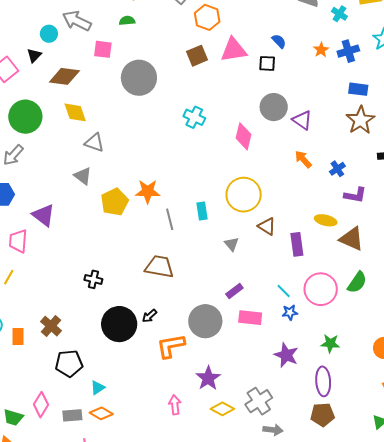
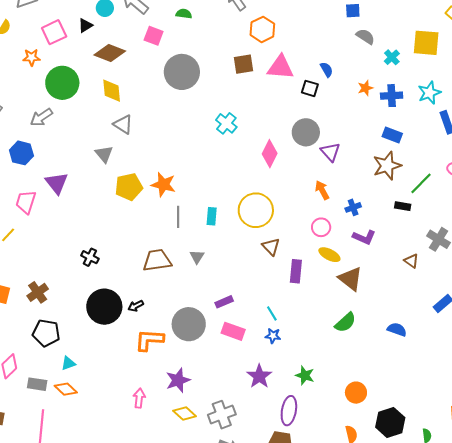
gray triangle: (232, 244) -> (197, 257), moved
brown trapezoid: (159, 267) -> (157, 260), turned -32
pink circle: (321, 289) -> (321, 227), moved, size x0.6

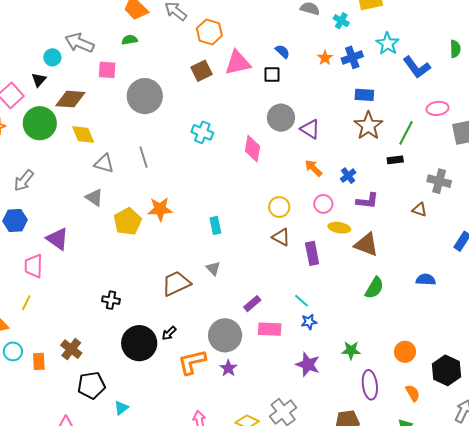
green circle: (62, 83) -> (40, 123), moved
yellow circle: (256, 210) -> (279, 207), moved, size x0.6
gray line: (178, 217) -> (144, 157), moved
purple star: (178, 380) -> (228, 368), moved, size x0.7
purple ellipse: (289, 411) -> (370, 385), moved

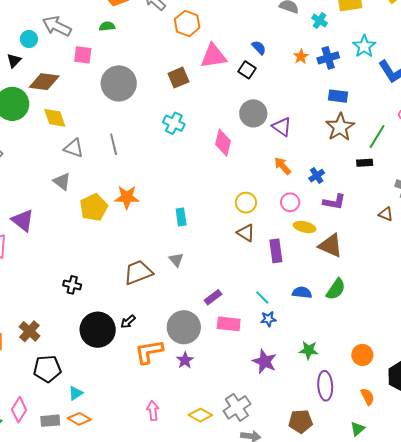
brown square: (201, 71) -> (178, 78), moved
black square: (272, 74) -> (247, 70), turned 30
blue semicircle: (426, 280) -> (302, 293), moved

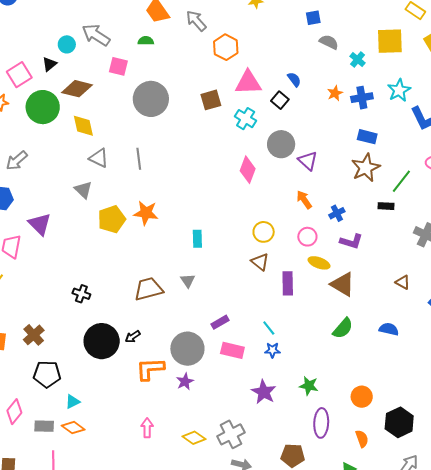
cyan cross: (174, 123) -> (246, 119), moved
brown triangle: (386, 214) -> (403, 282), moved
blue semicircle: (302, 293) -> (389, 329), moved

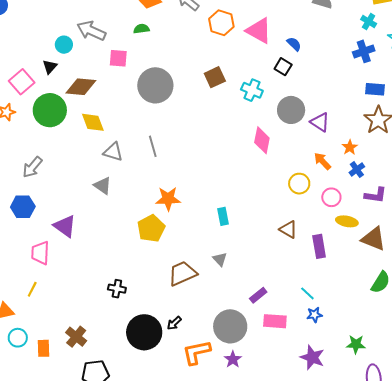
cyan cross: (358, 60) -> (369, 21), moved
pink triangle: (248, 83) -> (259, 31), moved, turned 40
orange star: (335, 93) -> (350, 147), moved
yellow pentagon: (112, 219) -> (151, 228), moved
yellow circle: (264, 232) -> (299, 184), moved

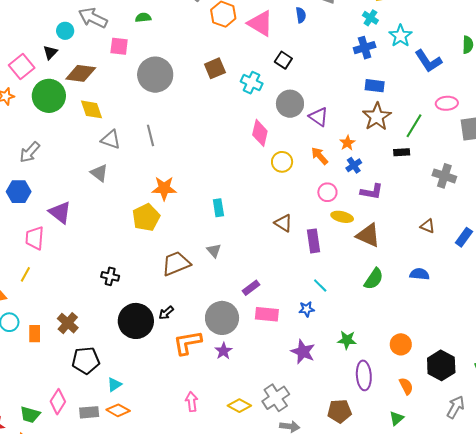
blue semicircle: (294, 44) -> (301, 15), moved, turned 35
yellow circle: (299, 184) -> (282, 162), moved
cyan line: (307, 293) -> (320, 286), moved

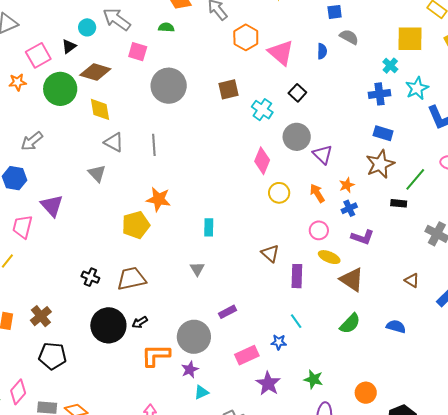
brown trapezoid: (176, 263) -> (131, 279), moved
pink rectangle: (267, 314) -> (247, 355), moved, turned -40
cyan triangle: (114, 385) -> (201, 392), moved

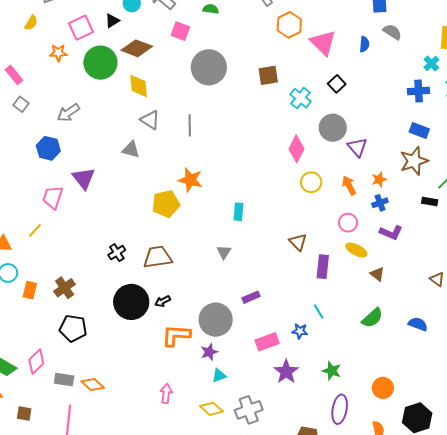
gray triangle: (97, 173) -> (131, 150), turned -36
black cross: (90, 277) -> (117, 253), turned 30
brown triangle: (352, 280) -> (377, 274), size x0.6

